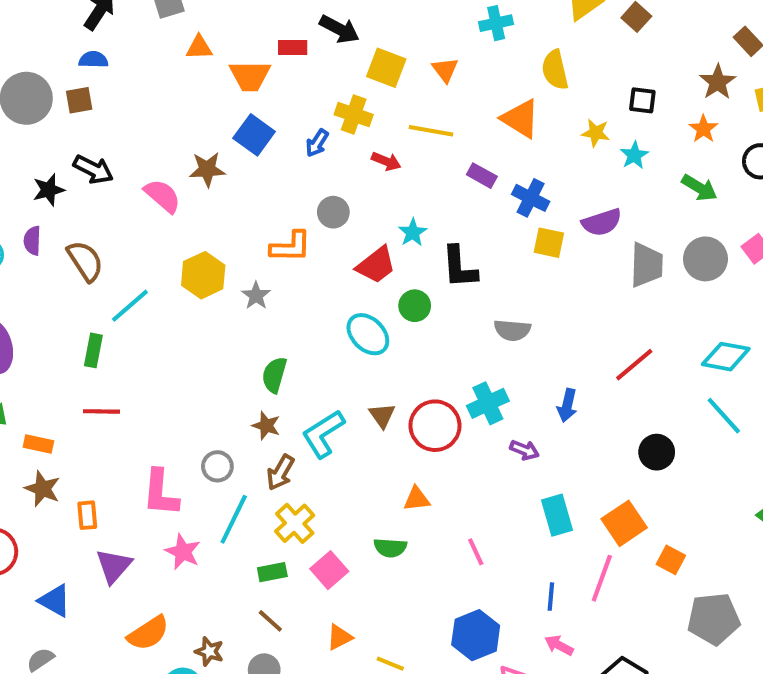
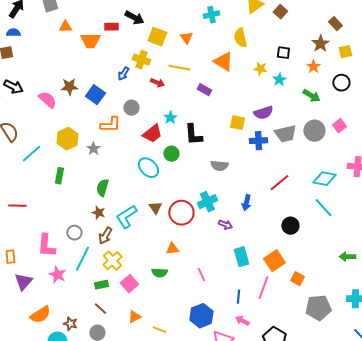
blue square: (254, 135) -> (95, 95), moved
blue cross: (531, 198) -> (258, 141), moved, turned -30
gray trapezoid: (646, 265) -> (285, 134), turned 75
green rectangle: (93, 350) -> (59, 176), moved

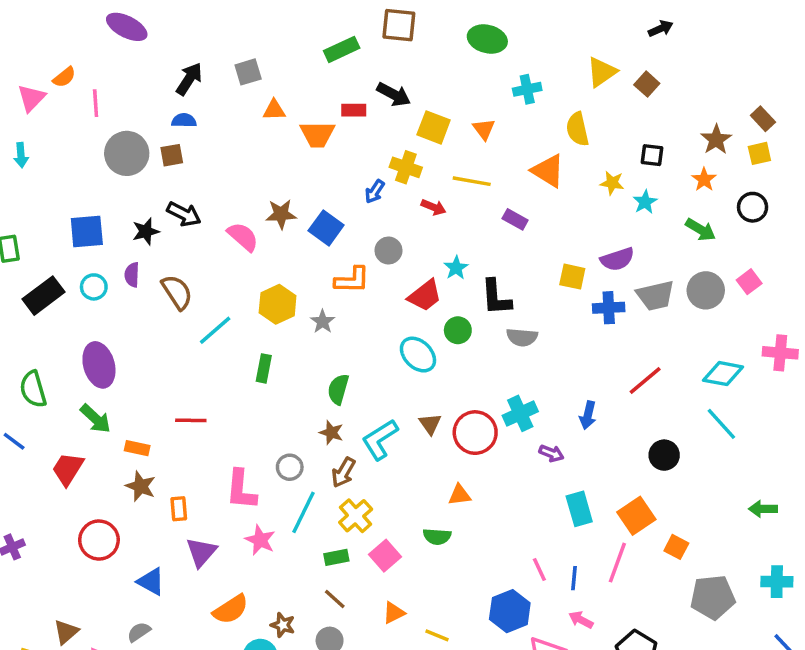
brown rectangle: (335, 24) -> (763, 119), moved
gray semicircle: (219, 166) -> (522, 337), moved
pink line: (201, 275) -> (539, 569), moved

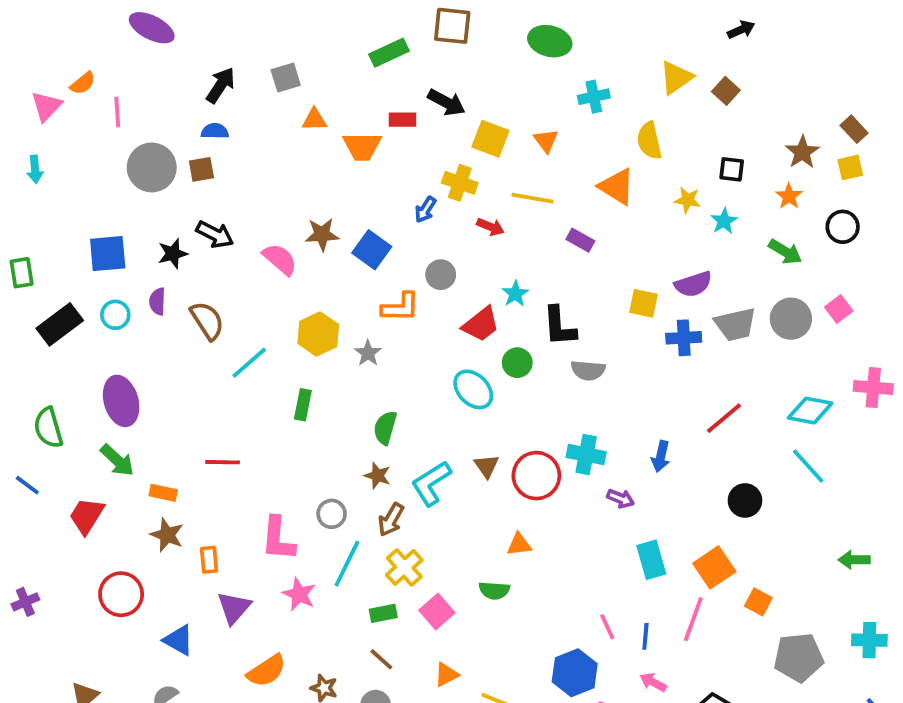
cyan cross: (520, 413) -> (586, 455), turned 36

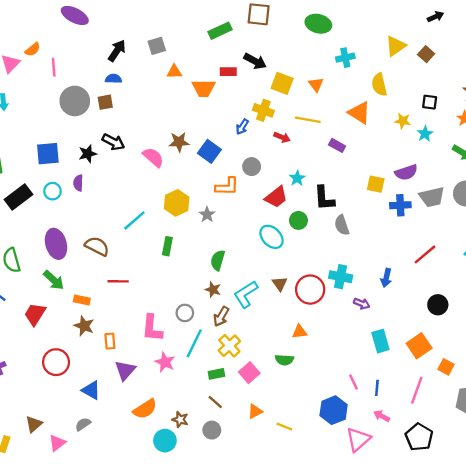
brown semicircle: (207, 321) -> (97, 246), moved, turned -30
gray semicircle: (588, 370) -> (342, 225), turned 66
pink line: (693, 619) -> (417, 390), moved

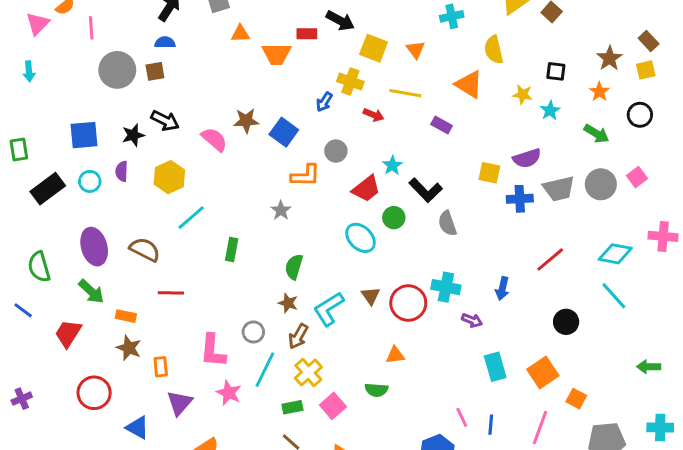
black L-shape: (324, 198) -> (426, 190), turned -40
yellow hexagon: (177, 203) -> (169, 177), moved

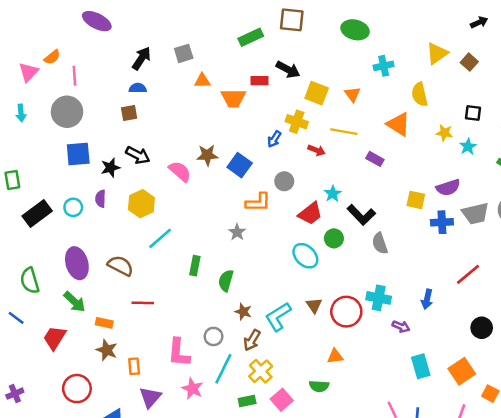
gray circle: (117, 70) -> (67, 112), moved
blue square: (84, 135) -> (78, 154), moved
green semicircle: (294, 267) -> (226, 281), moved

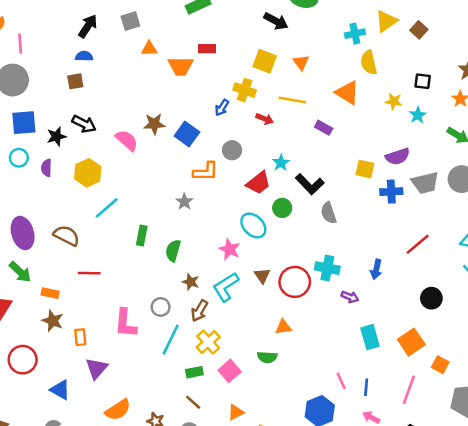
cyan cross: (384, 66) -> (355, 34), moved
black arrow: (288, 70) -> (276, 21), moved
cyan circle: (73, 207) -> (19, 158), moved
pink star: (192, 389) -> (230, 249), moved

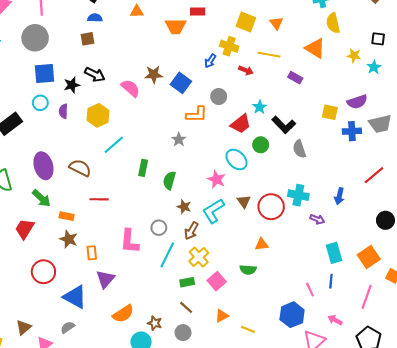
orange triangle: (149, 49) -> (137, 12), moved
blue line: (366, 387) -> (331, 281), moved
blue triangle: (60, 390) -> (75, 297), size x1.4

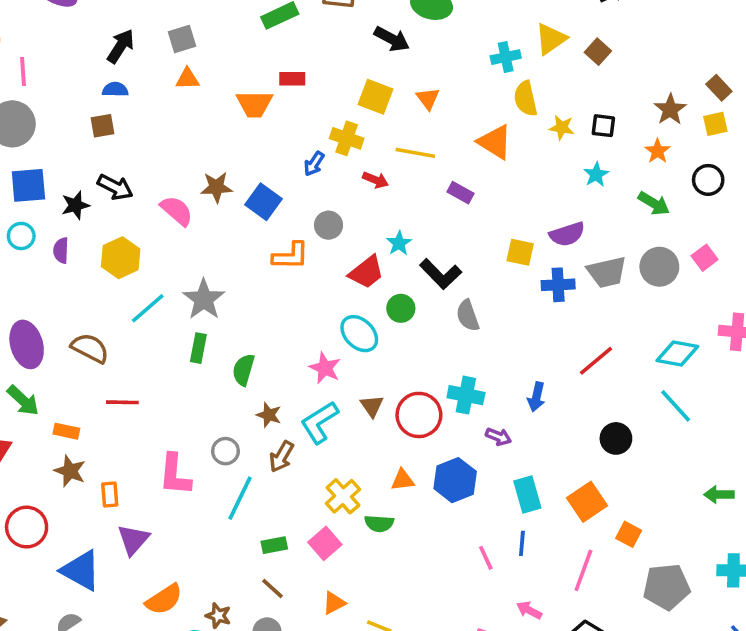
yellow star: (354, 56) -> (562, 128), moved
gray star: (179, 140) -> (204, 299), moved, size x1.6
yellow cross: (199, 257) -> (343, 496), moved
blue hexagon: (292, 315) -> (455, 480), moved

